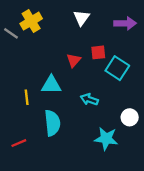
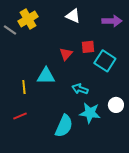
white triangle: (81, 18) -> (73, 16), turned -42
cyan semicircle: (52, 123) -> (64, 126), moved, turned 30
cyan star: (106, 139) -> (90, 113), moved
red line: (19, 143) -> (20, 116), moved

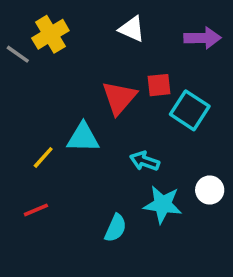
red triangle: (66, 54) -> (119, 98), size x1.5
yellow line: (24, 87) -> (43, 157), turned 48
cyan semicircle: (64, 126) -> (116, 228), size x0.7

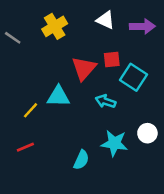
white triangle: (132, 29) -> (105, 20), moved
yellow cross: (50, 34) -> (55, 26), moved
cyan arrow: (145, 161) -> (105, 101), moved

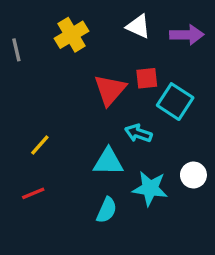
gray line: (13, 38) -> (16, 50), turned 42
cyan triangle: (58, 96) -> (108, 162), moved

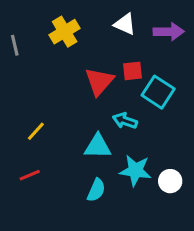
white circle: (193, 175) -> (170, 181), moved

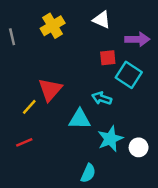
purple arrow: (169, 32) -> (137, 39), moved
red triangle: (99, 81) -> (50, 90), moved
cyan star: (135, 171) -> (110, 139), turned -30
cyan semicircle: (96, 190) -> (88, 173), moved

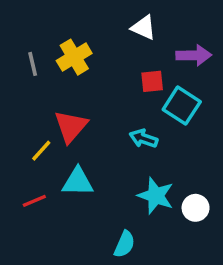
yellow cross: (53, 26) -> (74, 57), moved
gray line: (12, 37) -> (33, 64), moved
cyan triangle: (80, 119) -> (78, 182), moved
cyan star: (110, 139) -> (156, 196), turned -30

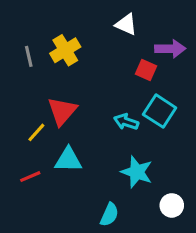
red square: (152, 81) -> (146, 70), moved, turned 30
cyan square: (182, 106) -> (160, 111), moved
white circle: (196, 208) -> (172, 205), moved

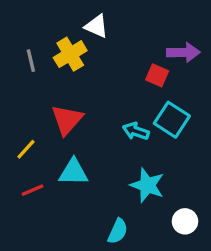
white triangle: (126, 24) -> (96, 26), moved
yellow line: (36, 132) -> (26, 149), moved

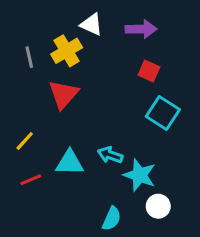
purple arrow: (183, 52) -> (141, 29), moved
red triangle: (67, 120) -> (63, 94), moved
cyan arrow: (136, 131) -> (110, 155), moved
white circle: (185, 221) -> (158, 206), moved

